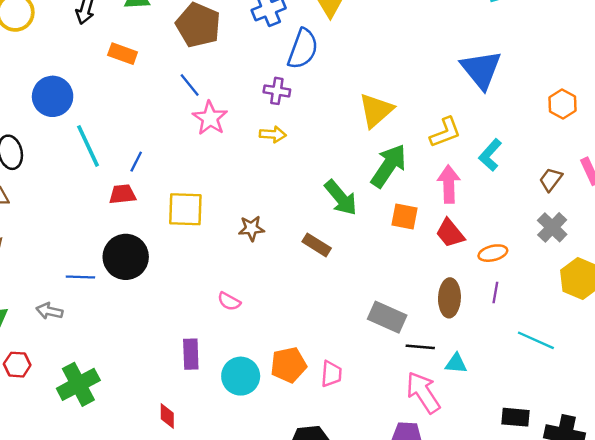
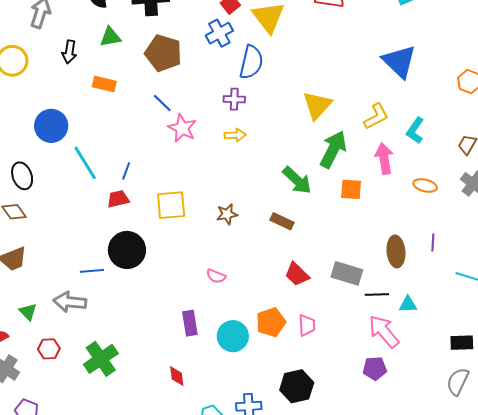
red trapezoid: (450, 233) -> (297, 274), moved
orange ellipse: (493, 253) -> (425, 186), moved, turned 35
gray arrow: (49, 311) -> (70, 302), size x1.5

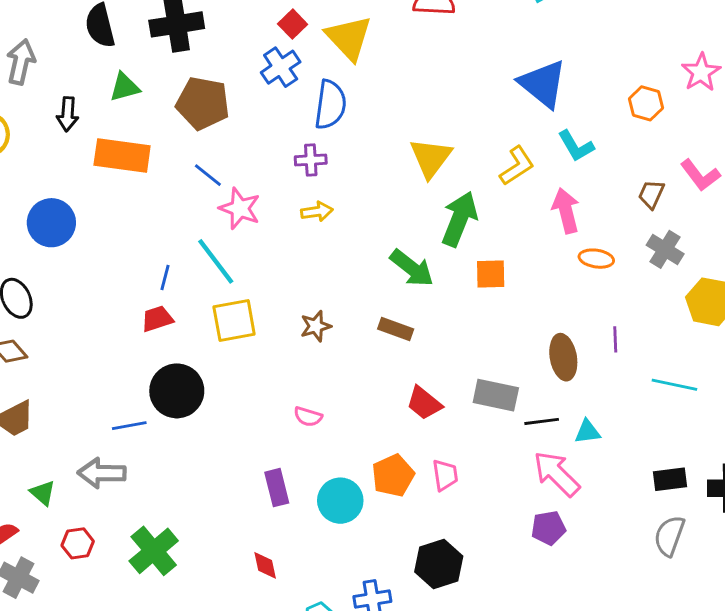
orange rectangle: (104, 84) -> (122, 155), size x1.6
cyan L-shape: (415, 130) -> (576, 146), moved, turned -60
pink arrow: (384, 158) -> (566, 211), moved
cyan line: (85, 163) -> (216, 261), moved

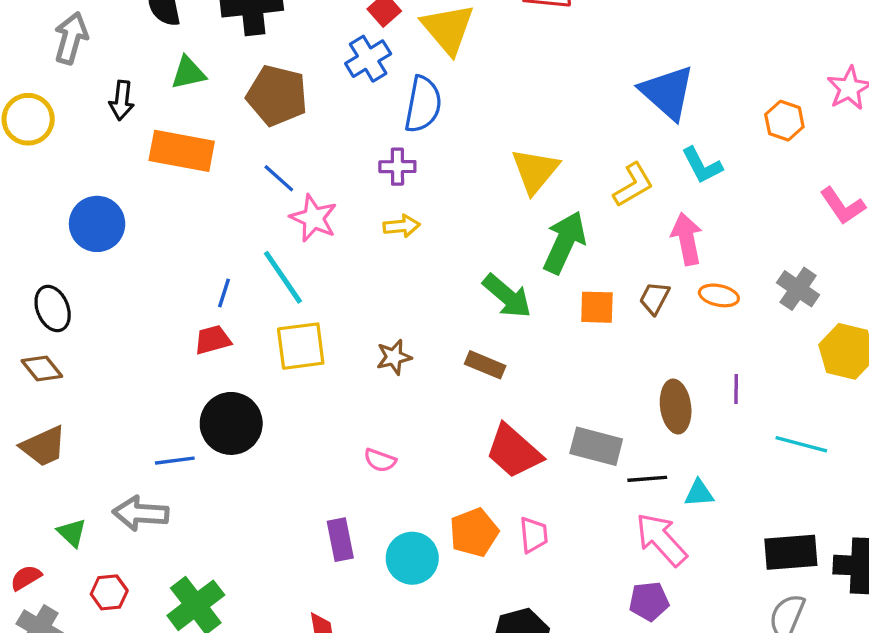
brown trapezoid: (651, 194) -> (654, 298), moved
red trapezoid: (424, 403) -> (514, 451), size x1.4
black rectangle: (670, 479) -> (791, 552), size x1.4

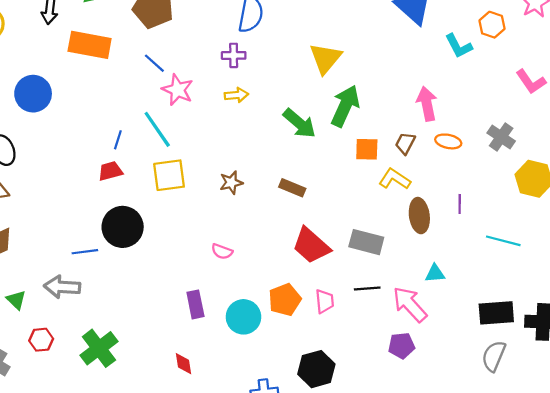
cyan L-shape: (702, 165) -> (459, 46), moved
yellow L-shape: (633, 185) -> (395, 179), moved, turned -116
green arrow: (507, 296) -> (299, 123), moved
black line: (647, 479) -> (367, 288), moved

